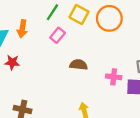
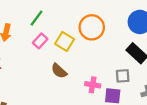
yellow square: (79, 14) -> (65, 41), moved
brown semicircle: (79, 65) -> (59, 71), turned -147

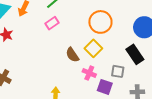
yellow square: (65, 41) -> (93, 48), moved
brown semicircle: (59, 71) -> (72, 55), moved

